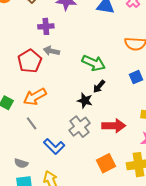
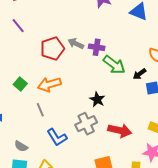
purple cross: (46, 26) -> (97, 47), moved
black arrow: (99, 86) -> (140, 74), moved

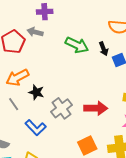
purple cross: (97, 47) -> (45, 12), moved
black arrow: (140, 74) -> (104, 49), turned -64
black star: (97, 99) -> (36, 92), moved

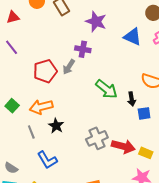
gray arrow: (35, 32) -> (69, 67), turned -84
gray cross: (61, 108) -> (97, 138), moved
red arrow: (96, 108) -> (123, 146), moved

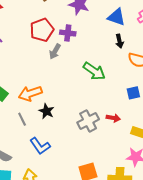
red pentagon: (45, 71) -> (42, 30), moved
black arrow: (132, 99) -> (119, 41), moved
red arrow: (123, 146) -> (113, 118), moved, size x0.6

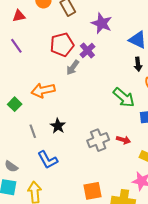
purple cross: (68, 33) -> (87, 51), turned 35
green arrow: (94, 71) -> (124, 97), moved
orange arrow: (30, 93) -> (43, 90), moved

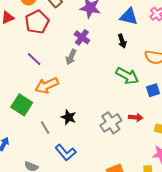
red pentagon: (62, 45) -> (37, 22), moved
purple line: (16, 46) -> (34, 59), moved
black arrow: (138, 64) -> (122, 41), moved
green square: (15, 104) -> (22, 105), size x1.5

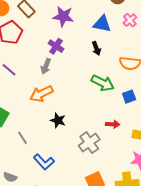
orange arrow: (47, 85) -> (41, 94), moved
black star: (68, 117) -> (58, 120), moved
gray cross: (111, 123) -> (89, 143), moved

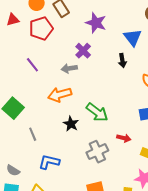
blue triangle: (102, 24) -> (133, 37), turned 30
gray arrow: (46, 66) -> (69, 68), turned 49
green arrow: (103, 83) -> (97, 112), moved
blue L-shape: (44, 162) -> (49, 162), turned 135

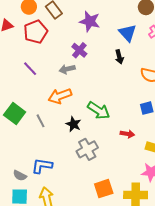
gray line: (33, 134) -> (41, 121), moved
gray cross: (97, 152) -> (87, 149), moved
blue L-shape: (49, 162) -> (42, 166), moved

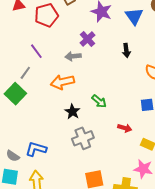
blue triangle: (128, 33) -> (134, 16), moved
green arrow: (99, 111) -> (99, 101), size x0.7
gray line: (41, 121) -> (25, 73), moved, turned 56

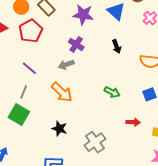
orange arrow: (62, 82) -> (62, 92), turned -110
green arrow: (99, 101) -> (112, 92), moved
black star: (72, 112) -> (59, 129), moved

